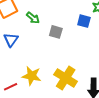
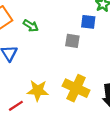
gray square: (56, 32) -> (72, 41), moved

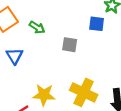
gray square: (72, 41) -> (70, 45), moved

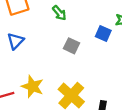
green arrow: (37, 27) -> (59, 13), moved

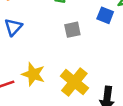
gray square: (71, 46) -> (72, 30), turned -35

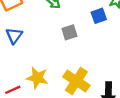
blue square: (105, 15) -> (99, 16), turned -35

